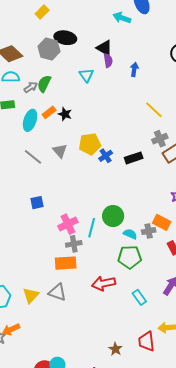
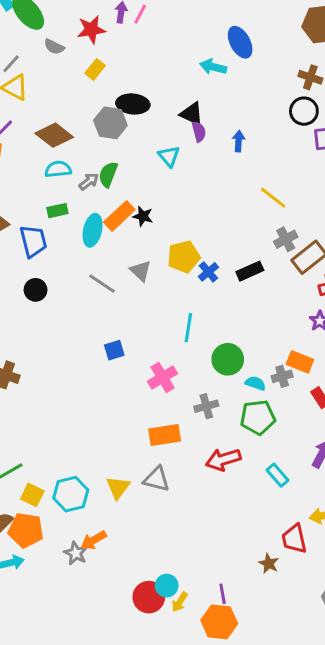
orange rectangle: (49, 112) -> (119, 216), size x1.5
cyan line: (92, 228) -> (188, 328), moved
gray cross: (74, 244) -> (206, 406), moved
brown star: (115, 349) -> (269, 564), moved

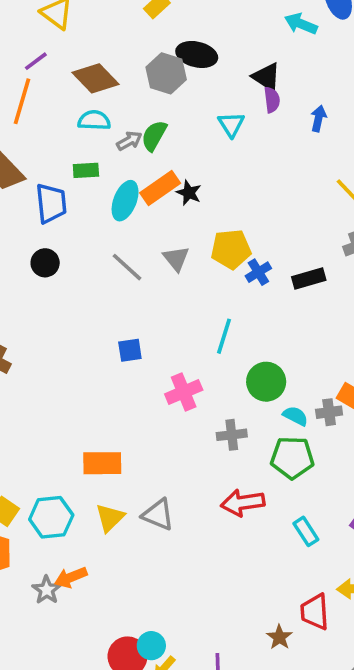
orange rectangle: (165, 435) -> (102, 463), moved

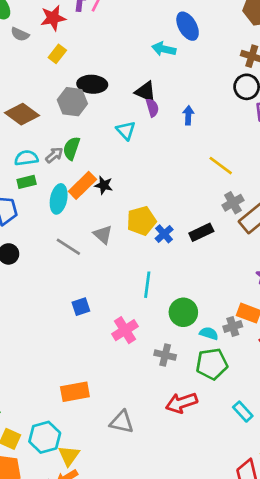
cyan semicircle: (94, 120) -> (26, 158), moved
gray cross: (232, 435) -> (165, 355), turned 30
yellow triangle: (110, 518) -> (69, 456), moved
cyan rectangle: (306, 531) -> (243, 412), moved

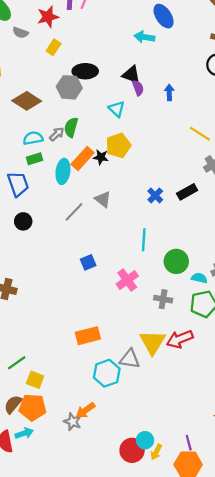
yellow pentagon: (141, 221) -> (118, 146), moved
gray line: (68, 247) -> (74, 212), turned -75
cyan hexagon: (45, 437) -> (107, 373), moved
yellow triangle: (69, 456) -> (153, 342), moved, size x1.4

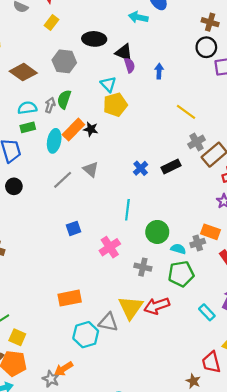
black ellipse: (85, 71) -> (94, 39), moved
gray arrow: (57, 134) -> (50, 105), turned -32
yellow pentagon: (118, 146) -> (115, 105), moved

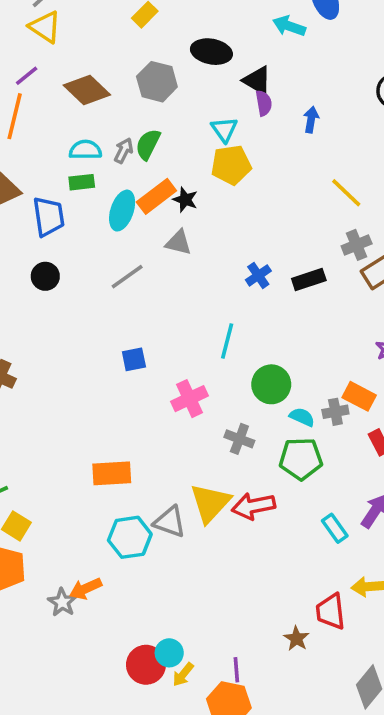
gray triangle: (91, 169) -> (178, 243), moved, turned -35

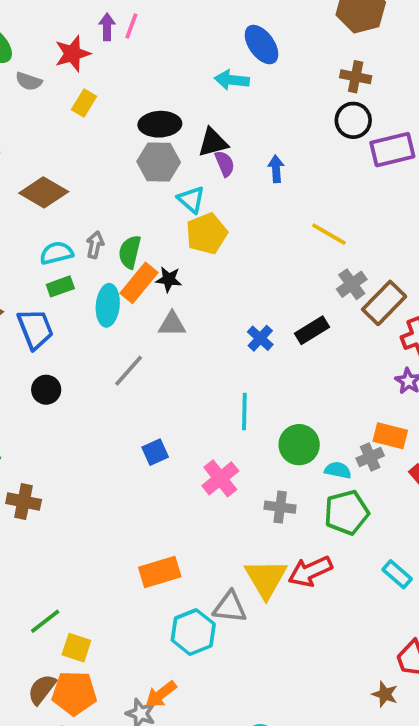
black triangle: (257, 81) -> (213, 142), turned -32
gray hexagon: (157, 82) -> (159, 162), moved
green semicircle: (148, 144) -> (130, 252), moved

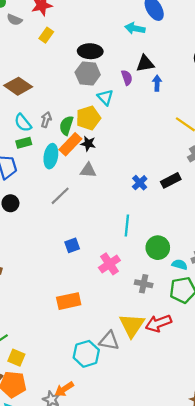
black triangle: (213, 142) -> (145, 64), moved
yellow pentagon: (207, 234) -> (88, 118), moved
cyan semicircle: (56, 253) -> (23, 123), turned -120
orange rectangle: (160, 572) -> (69, 301), moved

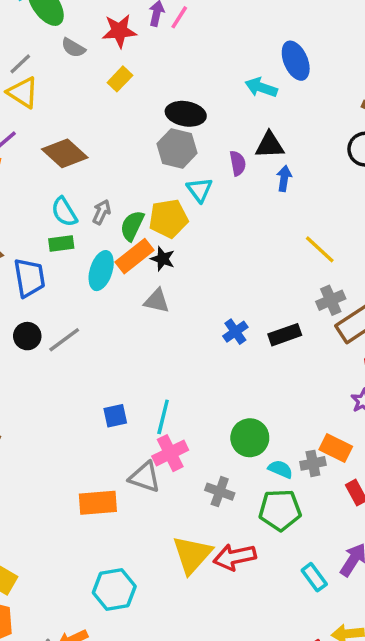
gray line: (60, 196) -> (64, 340), moved
cyan line: (127, 225) -> (163, 417), moved
gray triangle: (109, 341) -> (145, 477), moved

